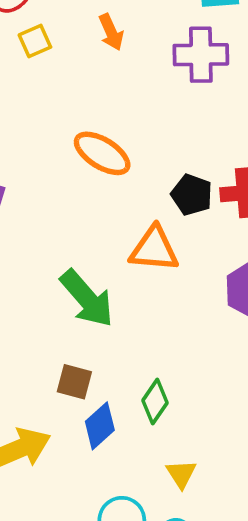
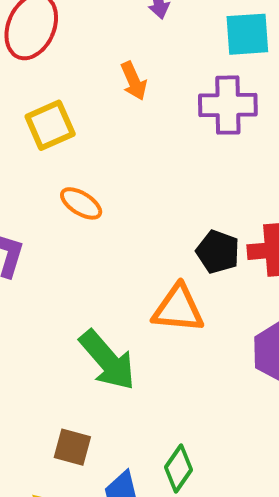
yellow square: (35, 41) -> (50, 125), moved, size x1.4
orange ellipse: (102, 153) -> (81, 203), moved, size x0.7
brown square: (74, 382) -> (72, 447), moved

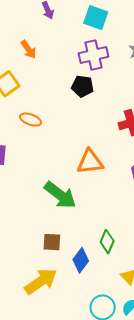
cyan square: (247, 34) -> (96, 18), turned 35
orange arrow: (134, 81) -> (29, 49), moved
black pentagon: (218, 252) -> (83, 86), moved

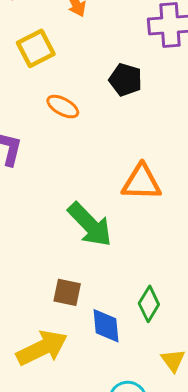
black pentagon: (83, 86) -> (125, 80), moved
blue diamond: (81, 260) -> (106, 326), turned -50

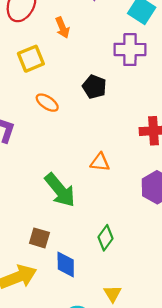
orange triangle: (141, 182) -> (100, 162), size x0.7
green diamond: (149, 304) -> (106, 238), moved

